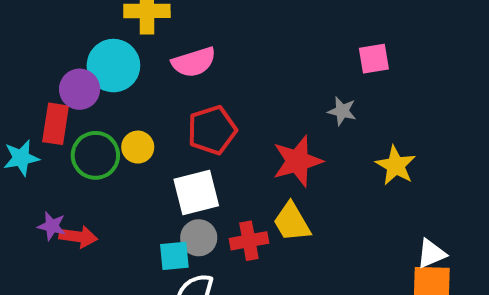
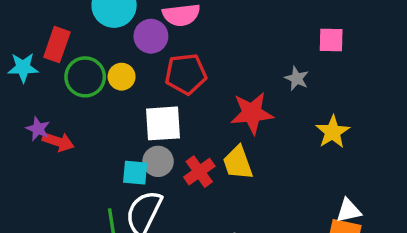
purple circle: (80, 89) -> (151, 36), moved
red cross: (249, 241) -> (199, 172), turned -36

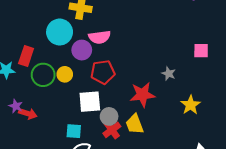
pink square: (331, 40) -> (201, 51), moved
gray circle: (158, 161) -> (109, 116), moved

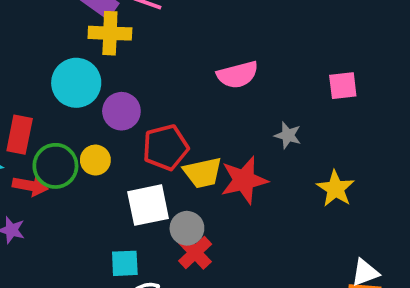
pink semicircle: (100, 37) -> (238, 75), moved
red arrow: (28, 114) -> (30, 186), moved
yellow trapezoid: (135, 124) -> (203, 173), moved, turned -75

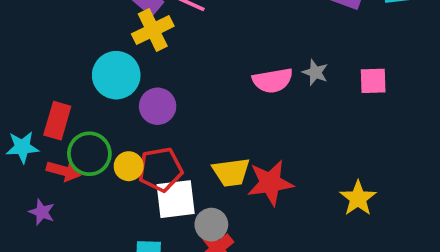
yellow cross: (110, 33) -> (153, 30), turned -33
pink square: (343, 86) -> (373, 81), moved
gray star: (288, 135) -> (315, 72), moved
red pentagon: (166, 147) -> (160, 169), moved
yellow circle: (95, 160) -> (129, 166), moved

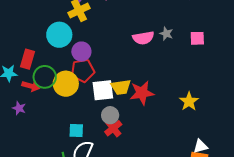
yellow circle: (129, 166) -> (66, 84), size x1.6
red pentagon: (160, 169) -> (83, 70), moved
white square: (176, 199) -> (103, 90), moved

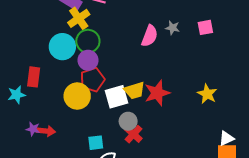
pink semicircle: (143, 38) -> (150, 36), turned -50
green circle: (45, 77) -> (88, 41), moved
red arrow: (31, 86) -> (46, 131), moved

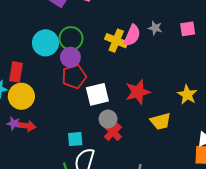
yellow cross: (79, 18) -> (116, 41), moved, turned -35
yellow trapezoid: (135, 90) -> (161, 121), moved
yellow circle: (77, 96) -> (21, 96), moved

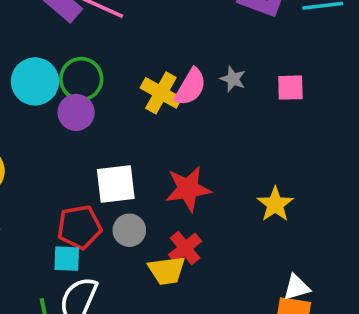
red pentagon: (74, 77) -> (79, 227), moved
yellow trapezoid: (161, 121) -> (167, 270), moved
red cross: (113, 132) -> (185, 248), moved

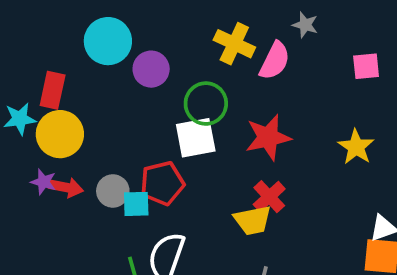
green circle: (81, 79) -> (206, 104), moved
pink semicircle: (190, 87) -> (275, 61), moved
pink square: (290, 88) -> (366, 66), moved
gray circle: (129, 230) -> (113, 191), moved
cyan square: (67, 259) -> (136, 204), moved

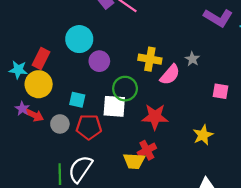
yellow cross: (234, 44) -> (150, 59), turned -30
cyan square: (136, 204) -> (77, 100), moved

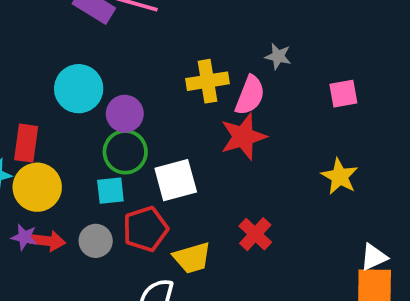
green circle: (125, 89) -> (125, 152), moved
red star: (155, 117) -> (243, 137), moved
yellow trapezoid: (134, 161) -> (192, 258), moved

